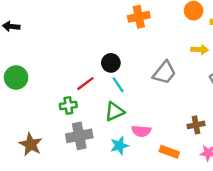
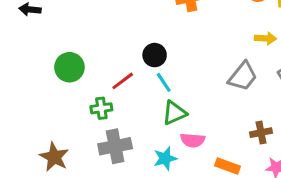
gray trapezoid: (164, 73) -> (243, 76), moved
green circle: (16, 78) -> (69, 67), moved
green triangle: (115, 112) -> (174, 113), moved

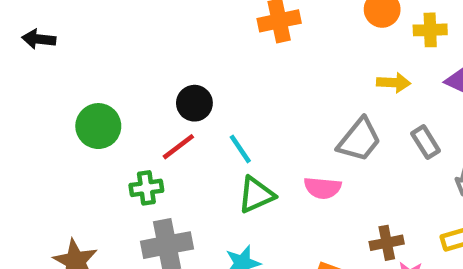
black circle: (155, 55) -> (194, 103), moved
brown cross: (261, 133) -> (387, 243), moved
pink semicircle: (193, 140) -> (323, 188), moved

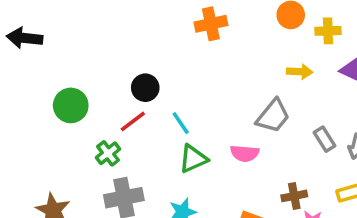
black arrow: (39, 39) -> (25, 38), size x1.4
gray rectangle: (426, 142) -> (324, 139), moved
green cross: (146, 188) -> (108, 153), turned -30

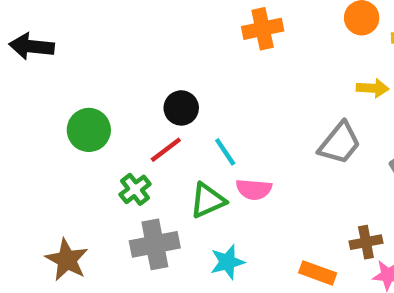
pink semicircle: (245, 153) -> (254, 189), moved
green triangle: (193, 159) -> (208, 200), moved

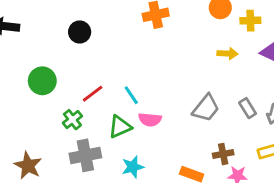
black circle: (181, 108) -> (80, 32), moved
gray trapezoid: (340, 143) -> (206, 108), moved

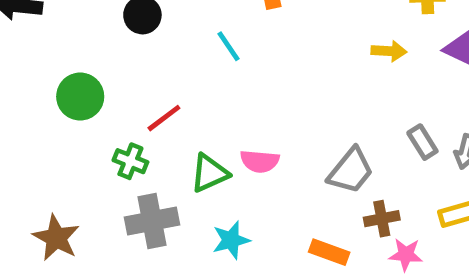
cyan line: (131, 95) -> (229, 46), moved
gray trapezoid: (206, 108) -> (351, 171), moved
green cross: (72, 120) -> (130, 161), turned -30

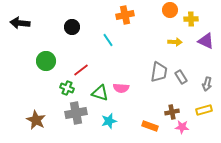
gray rectangle: (422, 142) -> (181, 77), moved
gray trapezoid: (351, 171) -> (159, 72), moved, turned -30
green triangle: (209, 173) -> (100, 93), turned 42

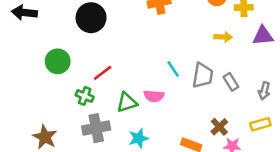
black circle: (72, 27) -> (91, 18), size x1.5
cyan line: (108, 40) -> (173, 69), moved
purple triangle: (206, 41) -> (263, 36), turned -30
green triangle: (100, 93) -> (127, 102), turned -36
brown cross: (172, 112) -> (219, 127), turned -32

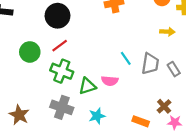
red line: (103, 73) -> (60, 46), moved
green cross: (85, 96) -> (62, 71), moved, size x1.5
gray cross: (96, 128) -> (62, 107), turned 30

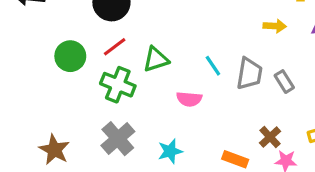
green triangle: (87, 86) -> (156, 59), moved
gray cross: (62, 107) -> (118, 139), turned 30

